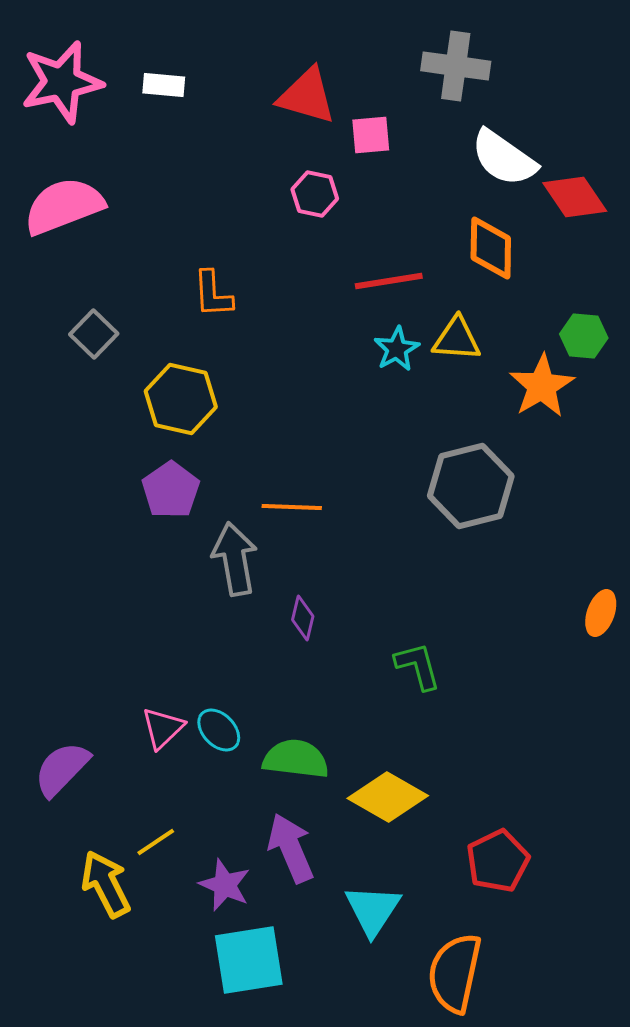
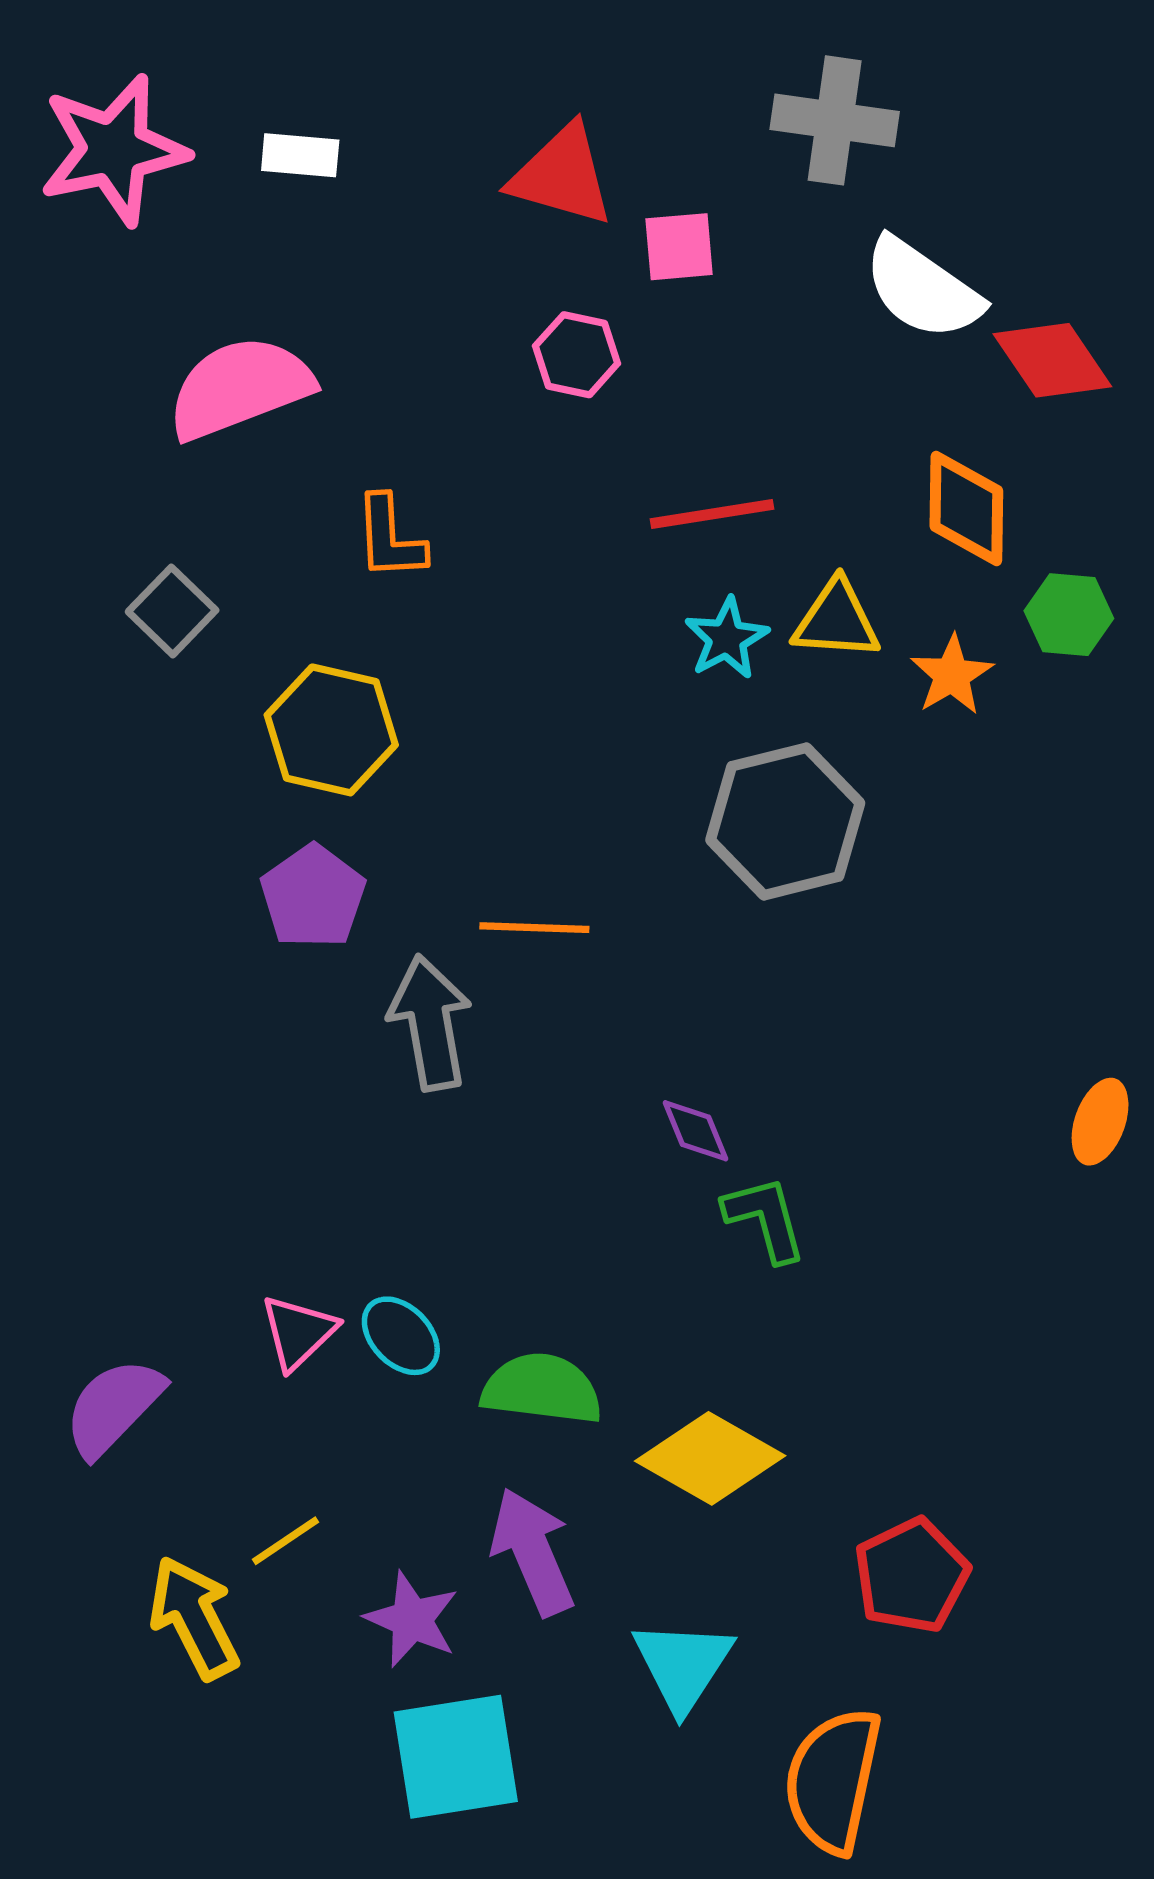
pink semicircle: (64, 206) -> (240, 388), moved
orange diamond: (491, 248) -> (966, 508), moved
orange star: (542, 386) -> (952, 675), moved, size x0.7
gray hexagon: (471, 486) -> (785, 821), moved
purple diamond: (303, 618) -> (696, 1131), moved, turned -36

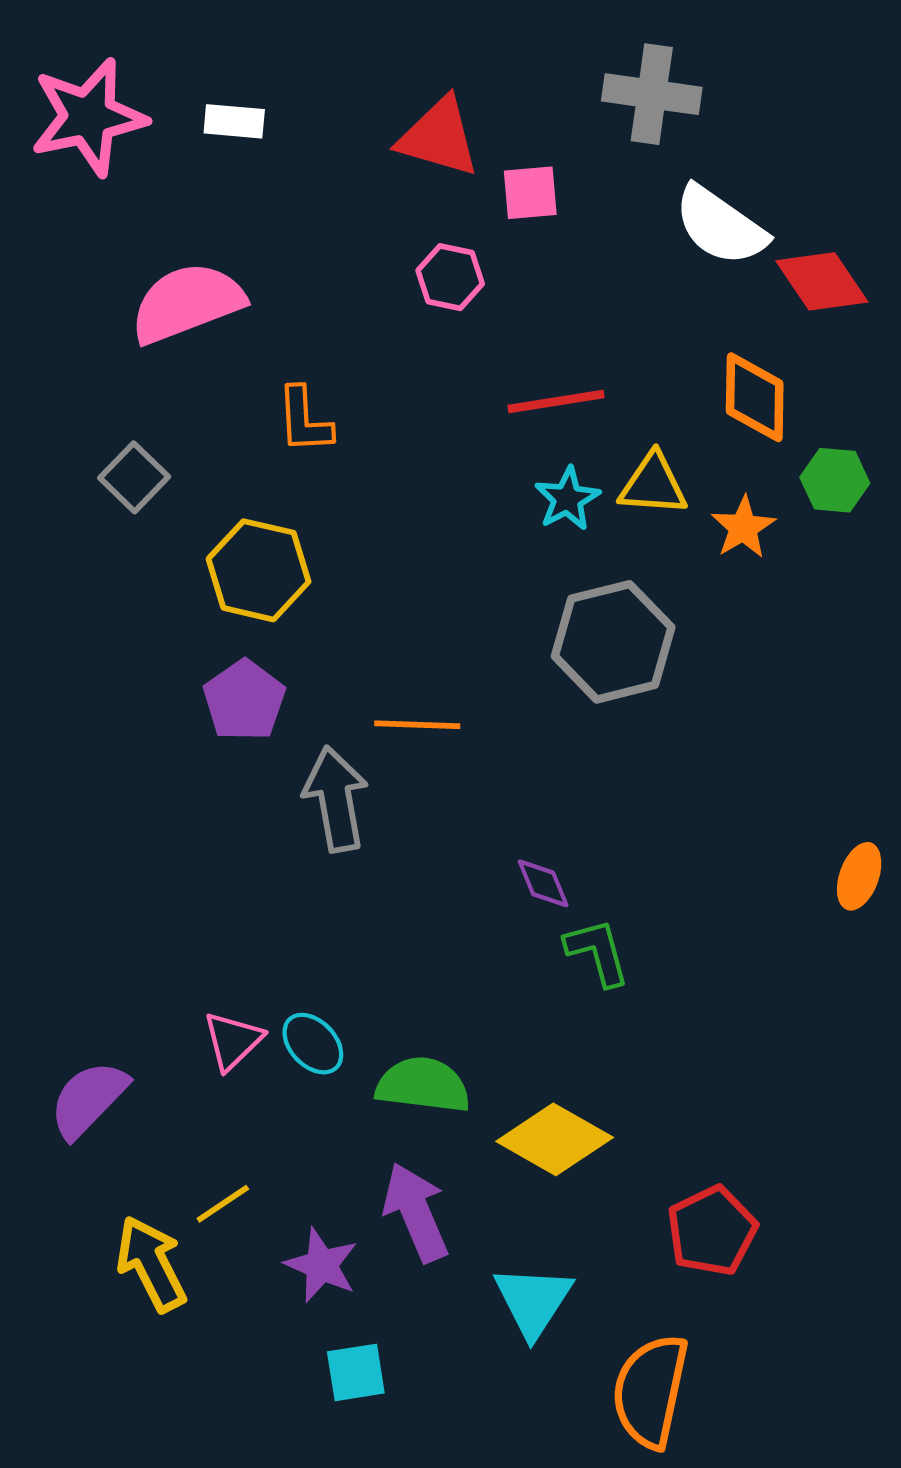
cyan square: (456, 1757) -> (356, 1372), size x0.6

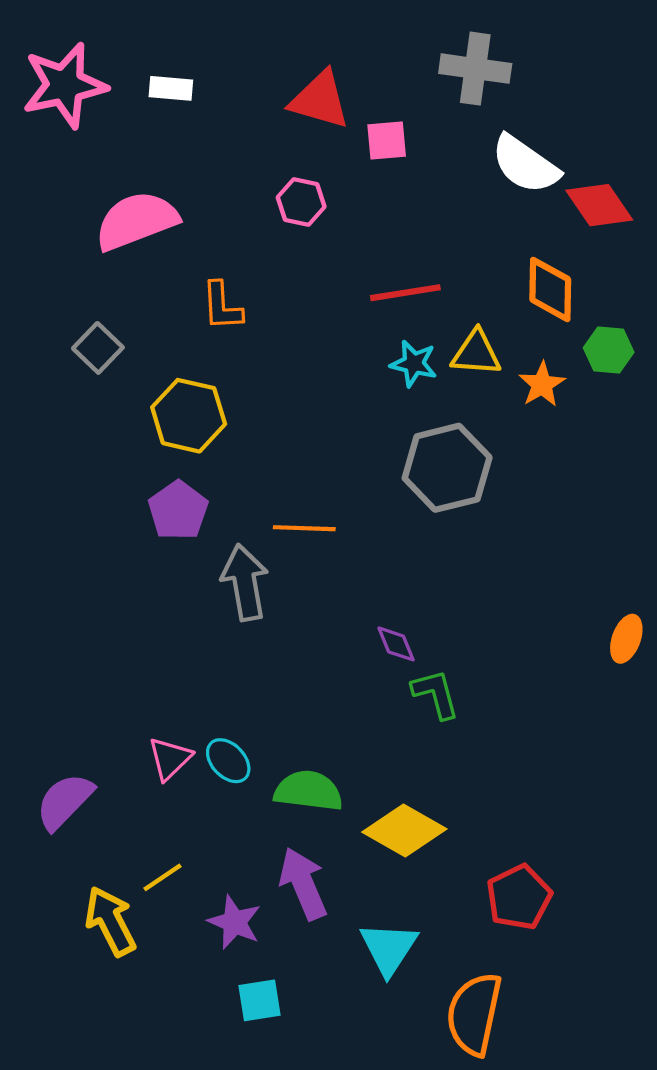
pink hexagon: (450, 277) -> (301, 202), moved
cyan star: (567, 499) -> (414, 364), turned -30

